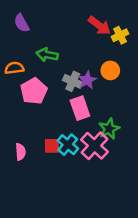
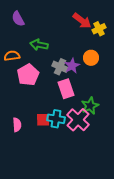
cyan cross: (68, 145) -> (56, 119), turned -30

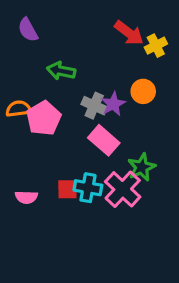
orange semicircle: (12, 56) -> (18, 109), moved
pink rectangle: (66, 89) -> (104, 140), turned -30
pink semicircle: (17, 125) -> (26, 197), turned 96

